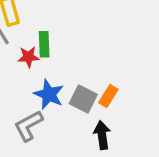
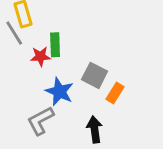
gray square: (83, 99) -> (95, 75), moved
black arrow: (102, 135) -> (95, 129), moved

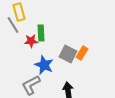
orange rectangle: (115, 93) -> (82, 53), moved

